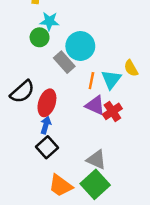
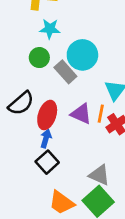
green circle: (40, 37) -> (39, 58), moved
orange line: (91, 81) -> (101, 114), moved
purple triangle: (95, 105) -> (81, 114), moved

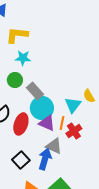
cyan circle: (82, 55) -> (42, 108), moved
blue arrow: (46, 139) -> (45, 159), moved, size x1.5
gray triangle: (99, 175) -> (54, 146), moved

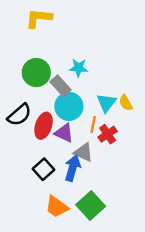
cyan star: (23, 58) -> (79, 68), moved
green circle: (15, 80) -> (36, 73), size x1.5
yellow semicircle: (89, 96) -> (126, 103), moved
purple triangle: (47, 123) -> (64, 133), moved

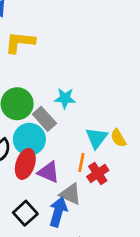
cyan circle: (69, 106) -> (29, 139), moved

